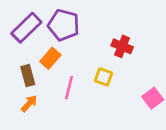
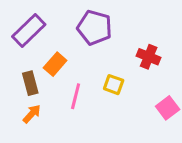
purple pentagon: (64, 25) -> (95, 28), moved
red cross: (122, 46) -> (149, 57), moved

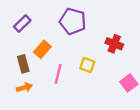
purple rectangle: (29, 30) -> (22, 24), size x0.7
orange arrow: (32, 114) -> (24, 87), turned 32

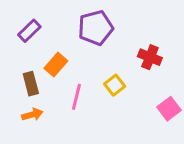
purple pentagon: (73, 21) -> (96, 28), turned -30
yellow square: (87, 65) -> (115, 85), turned 32

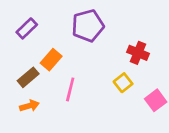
brown rectangle: (31, 84) -> (28, 77), turned 65
yellow square: (115, 85) -> (123, 83), moved

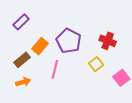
purple pentagon: (88, 26) -> (69, 41), moved, turned -30

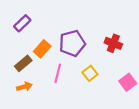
purple pentagon: (69, 41) -> (72, 43), turned 30
yellow square: (96, 64) -> (90, 73), moved

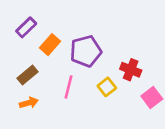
red cross: (113, 43) -> (131, 70), moved
orange rectangle: (42, 49) -> (50, 45), moved

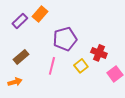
orange rectangle: (50, 45) -> (40, 14), moved
orange arrow: (29, 103) -> (15, 82), moved

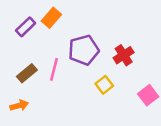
red cross: (99, 53) -> (124, 55), moved, turned 35
pink line: (52, 66) -> (54, 69), moved

